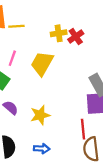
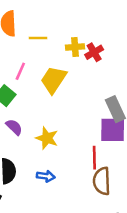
yellow line: (16, 26) -> (38, 38), moved
yellow star: (40, 115) -> (47, 138), turned 30

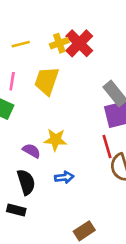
red cross: (94, 52) -> (79, 43), size x1.5
purple semicircle: (14, 127) -> (31, 151), moved

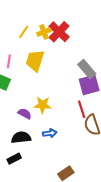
yellow line: (21, 44) -> (24, 32), moved, turned -40
black semicircle: (26, 182) -> (21, 137), turned -78
black rectangle: (16, 210) -> (14, 159), turned -40

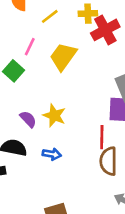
yellow line: (24, 32) -> (50, 16), moved
yellow cross: (44, 32) -> (88, 14), moved

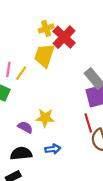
yellow line: (50, 16) -> (21, 73), moved
yellow trapezoid: (63, 56) -> (44, 55), moved

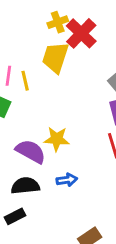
yellow line: (21, 73) -> (25, 81), turned -48
purple semicircle: (25, 127) -> (31, 151), size x1.5

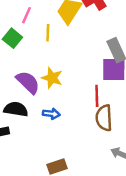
yellow line: (25, 81) -> (48, 33), moved

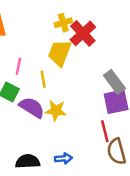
yellow star: (52, 78) -> (56, 110), moved
purple semicircle: (28, 82) -> (32, 108), moved

